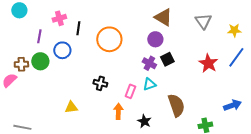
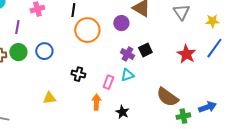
black line: (78, 28) -> (73, 10), moved
purple circle: (155, 39) -> (121, 23), moved
blue circle: (62, 50) -> (44, 51), moved
brown semicircle: (176, 105) -> (167, 97), moved, turned 145
blue arrow: (232, 105) -> (207, 107), moved

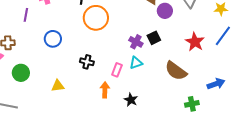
purple circle: (121, 23) -> (165, 11), moved
green circle: (18, 52) -> (21, 73), moved
brown semicircle: (167, 97) -> (176, 71), moved
blue arrow: (207, 107) -> (216, 84), moved

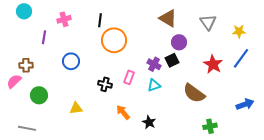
purple circle: (165, 11) -> (179, 42), moved
pink rectangle: (117, 70) -> (129, 77), moved
blue arrow: (216, 84) -> (245, 104), moved
orange arrow: (105, 90) -> (123, 112), turned -42

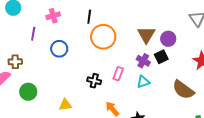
brown triangle: (168, 18) -> (146, 35), moved, turned 30
blue circle: (71, 61) -> (59, 49), moved

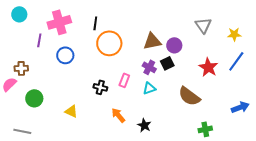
pink cross: (53, 16) -> (59, 22), size x1.6
brown triangle: (146, 35) -> (152, 41), turned 48
yellow triangle: (65, 105) -> (71, 111), turned 32

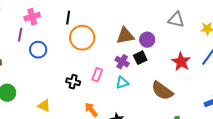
pink cross: (59, 22) -> (32, 17), size x0.7
gray triangle: (203, 25) -> (176, 20), turned -42
purple line: (39, 40) -> (20, 35), moved

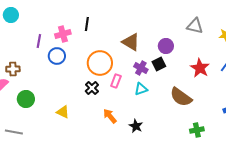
pink cross: (32, 17) -> (63, 34), moved
brown triangle: (125, 36) -> (131, 42), moved, turned 42
orange circle: (82, 38) -> (100, 63), moved
black cross: (73, 82) -> (92, 88), turned 32

